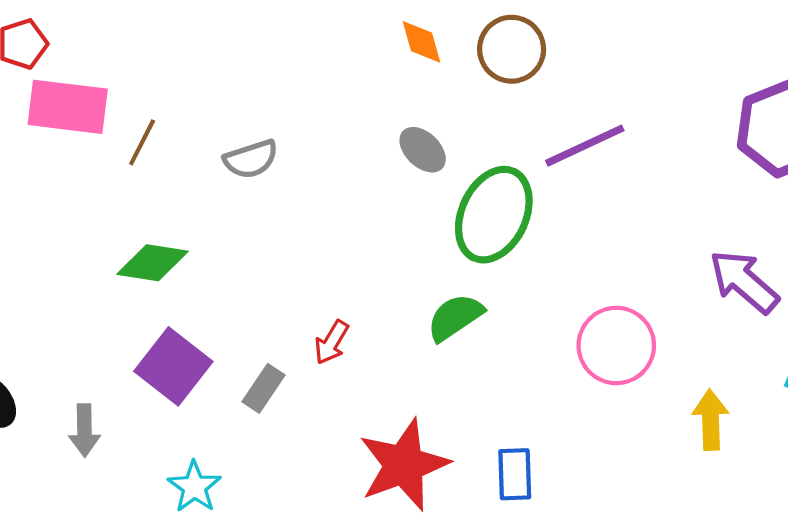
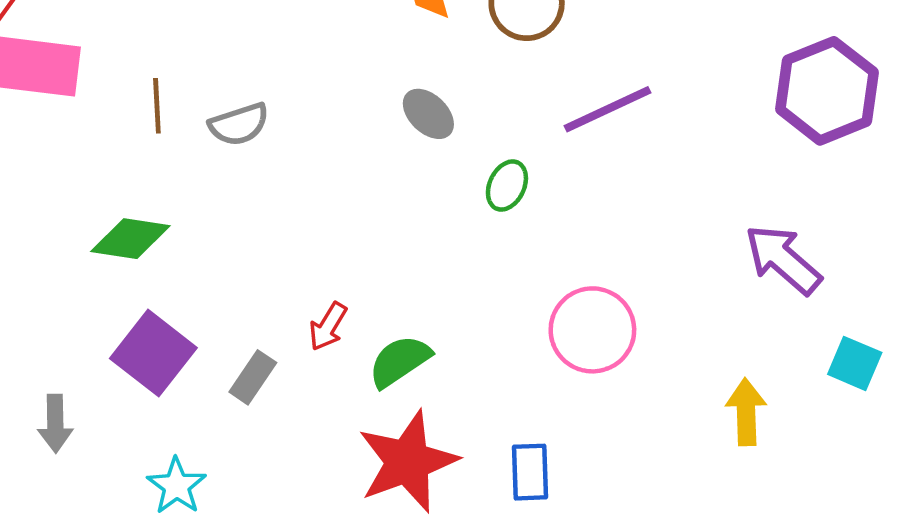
brown line: (142, 142) -> (157, 106), moved, turned -30
green ellipse: (494, 215) -> (507, 186), size x0.5
green semicircle: (455, 317) -> (400, 361), moved
pink circle: (616, 345) -> (592, 330), moved

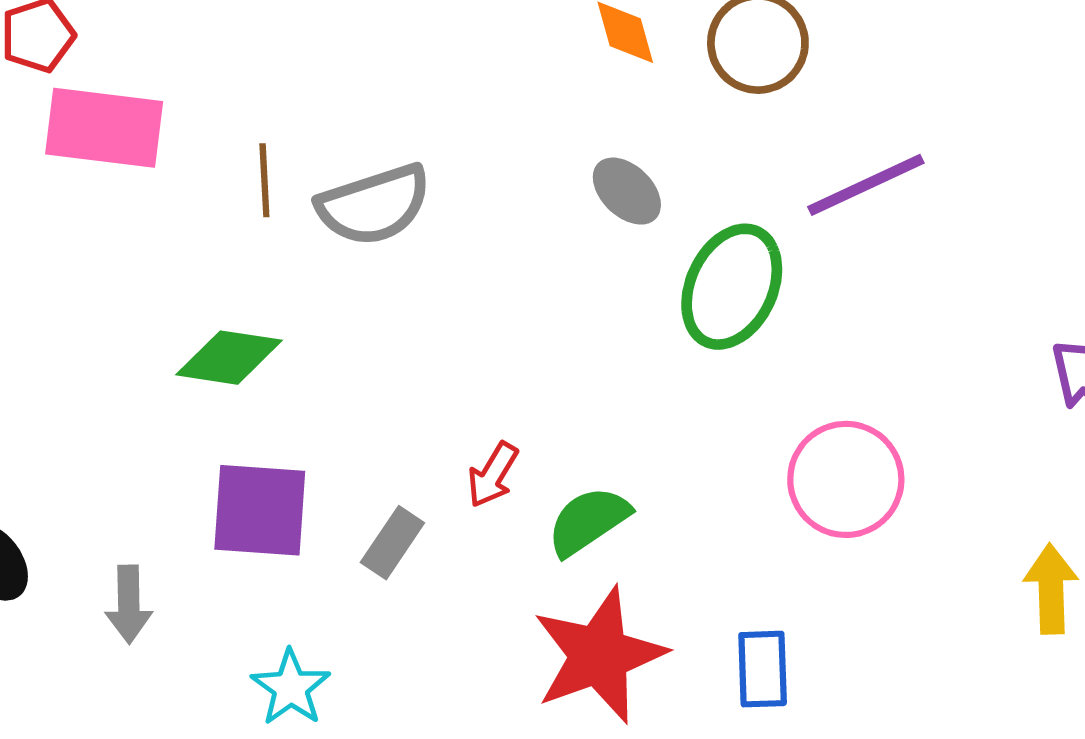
gray semicircle: (239, 124) -> (374, 205), size x1.4
green ellipse: (507, 186) -> (732, 287), size x1.8
purple square: (153, 353) -> (260, 510), turned -34

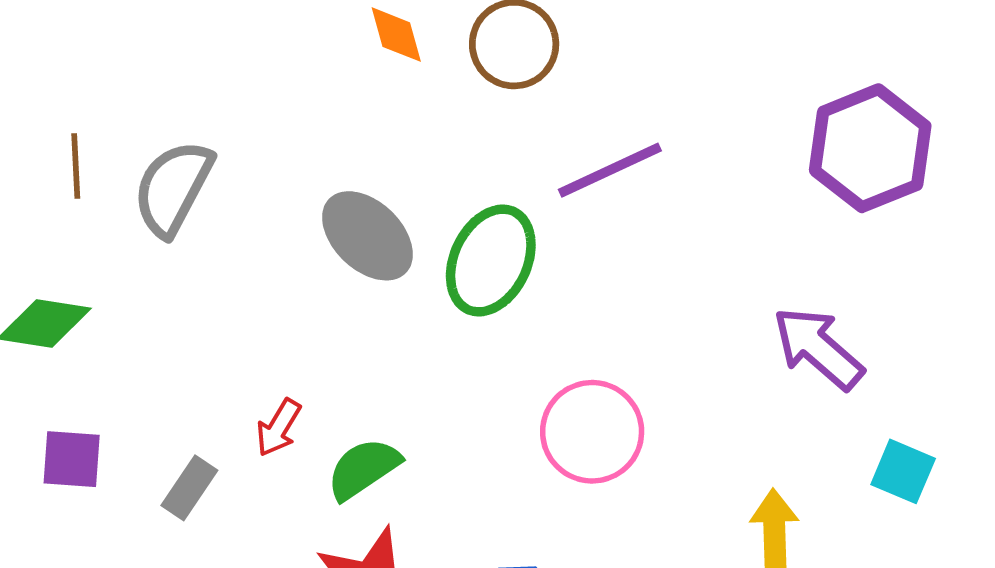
gray ellipse: (627, 191) -> (367, 236), moved, size x1.5
gray semicircle: (374, 205) -> (173, 188), turned 136
purple square: (260, 510) -> (72, 459), size x0.7

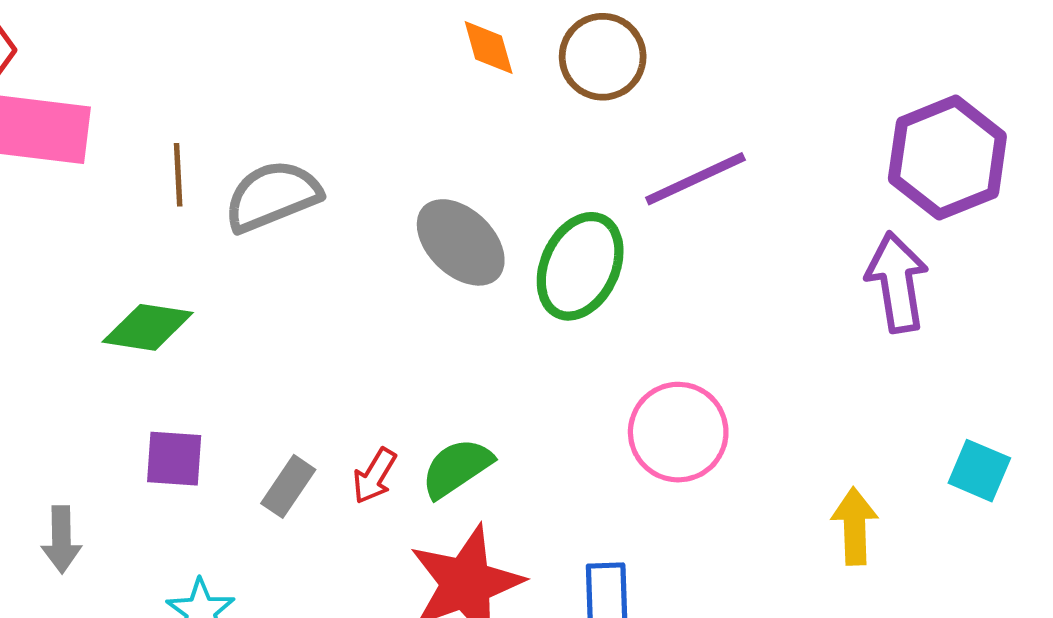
gray semicircle: (173, 188) -> (272, 196), turned 40
purple arrow: (818, 348) -> (897, 282), moved, turned 40
red arrow: (278, 428) -> (374, 476), moved

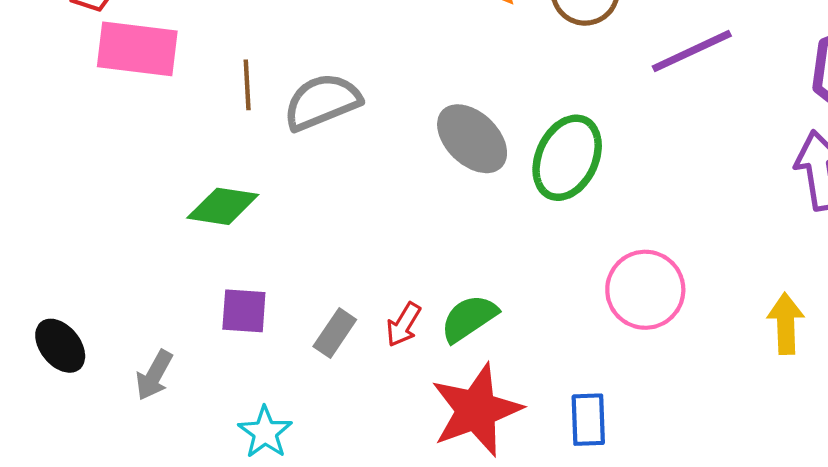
purple line: (695, 179) -> (692, 51), moved
yellow arrow: (855, 526) -> (786, 324), moved
gray arrow: (61, 540) -> (154, 375), turned 30

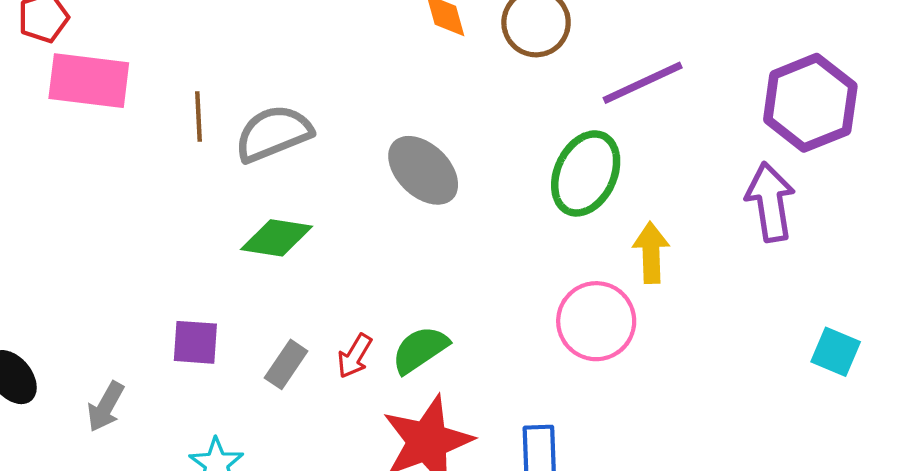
green ellipse: (567, 158) -> (586, 173), moved
green diamond: (223, 206) -> (277, 238), moved
yellow arrow: (786, 324) -> (651, 253), moved

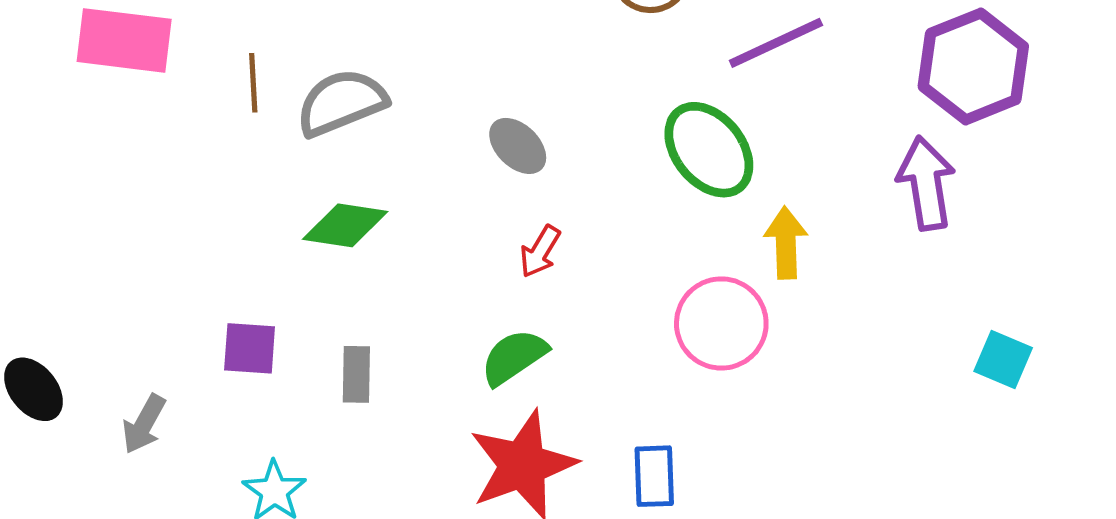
gray ellipse: (423, 170) -> (518, 146), size x0.7
green ellipse: (586, 173) -> (709, 150), turned -64
red arrow: (355, 356) -> (540, 251), moved
gray rectangle: (286, 364) -> (356, 374), turned -33

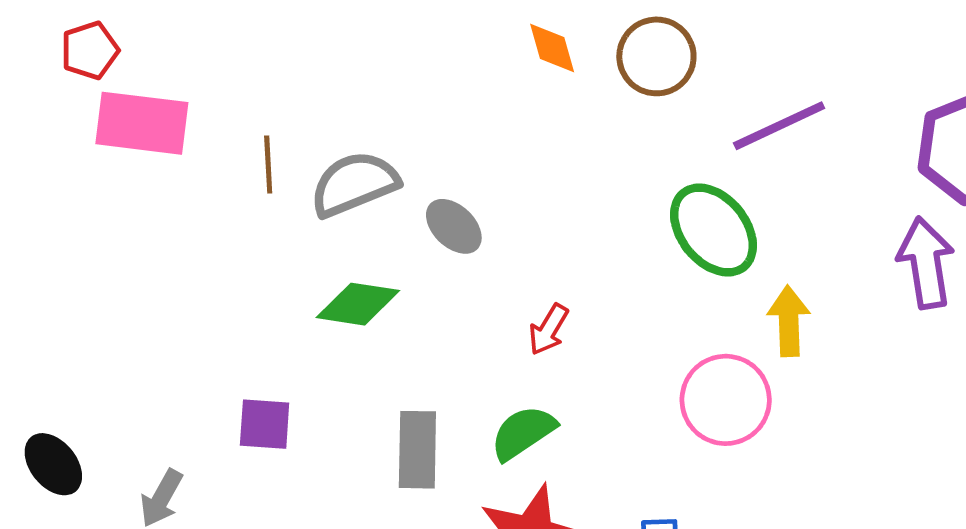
gray ellipse: (518, 146) -> (454, 226), moved
gray rectangle: (356, 374) -> (417, 450), moved, size x1.4

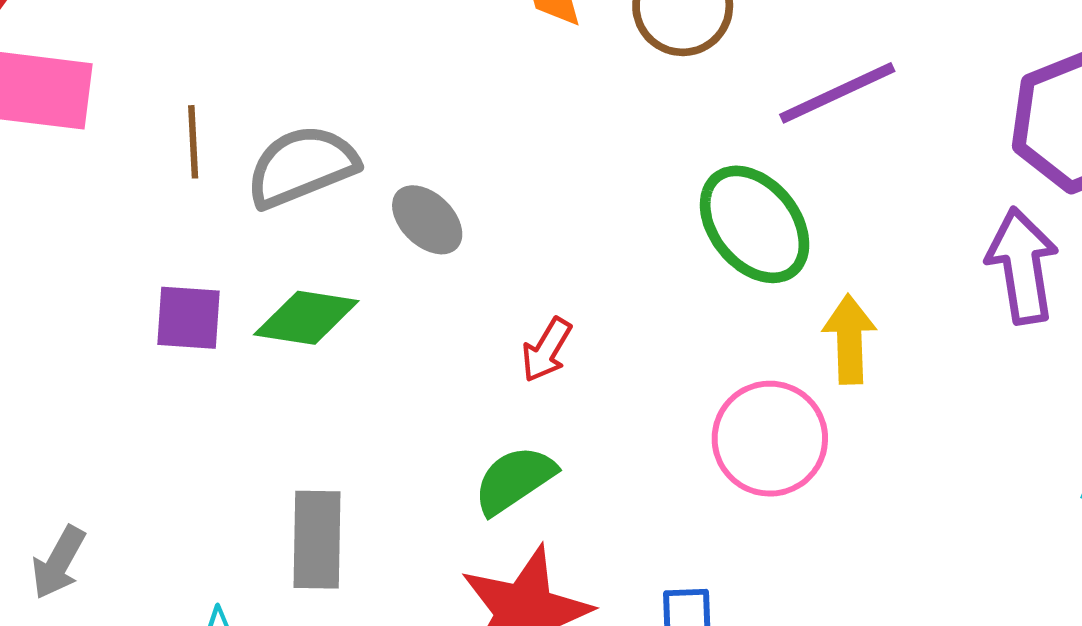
purple square: (265, 424) -> (189, 318), moved
gray rectangle: (417, 450) -> (317, 540), moved

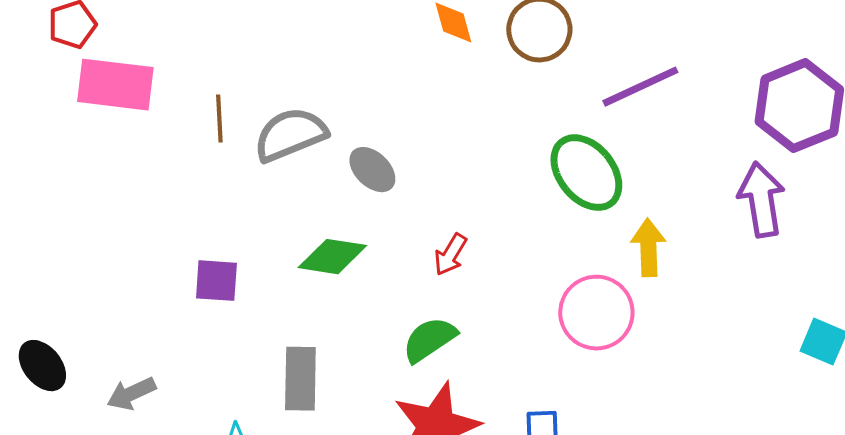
purple square: (189, 318) -> (216, 281), moved
green diamond: (306, 318) -> (332, 257), moved
gray arrow: (59, 563) -> (131, 394), turned 36

